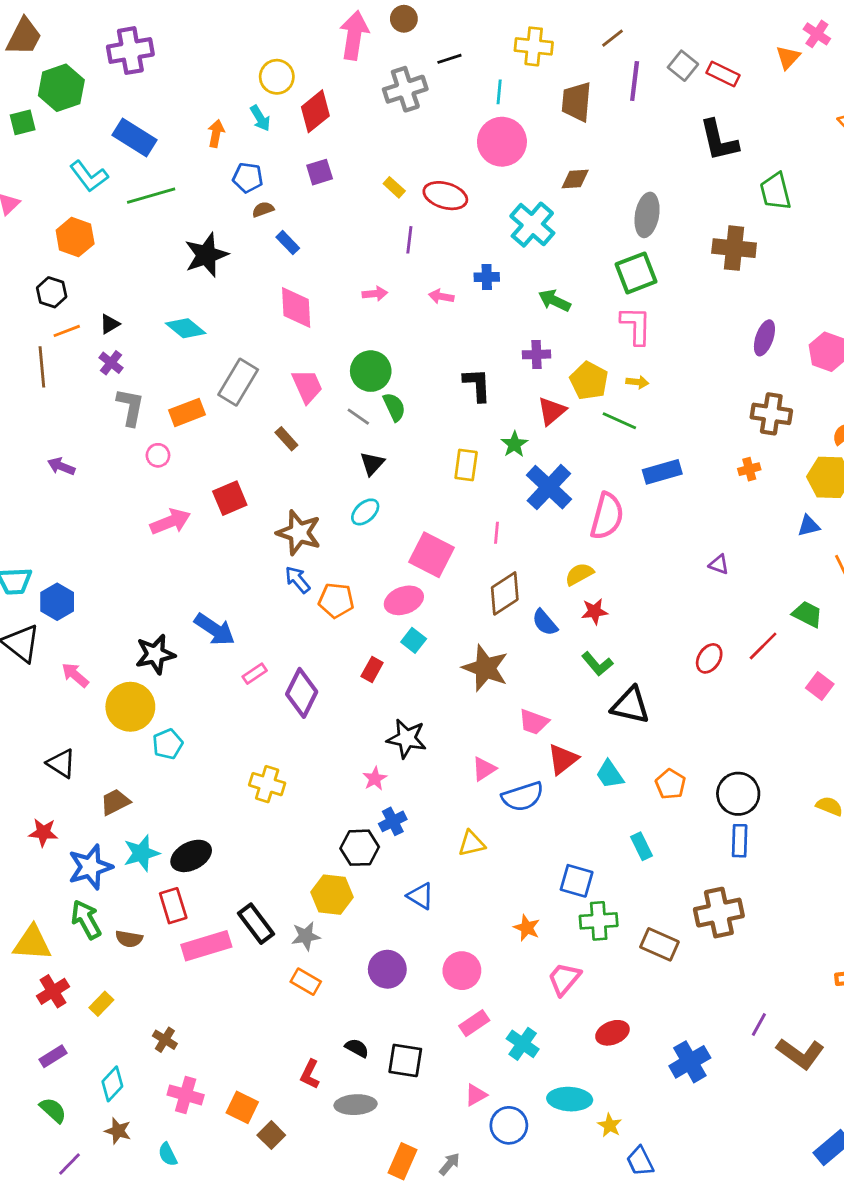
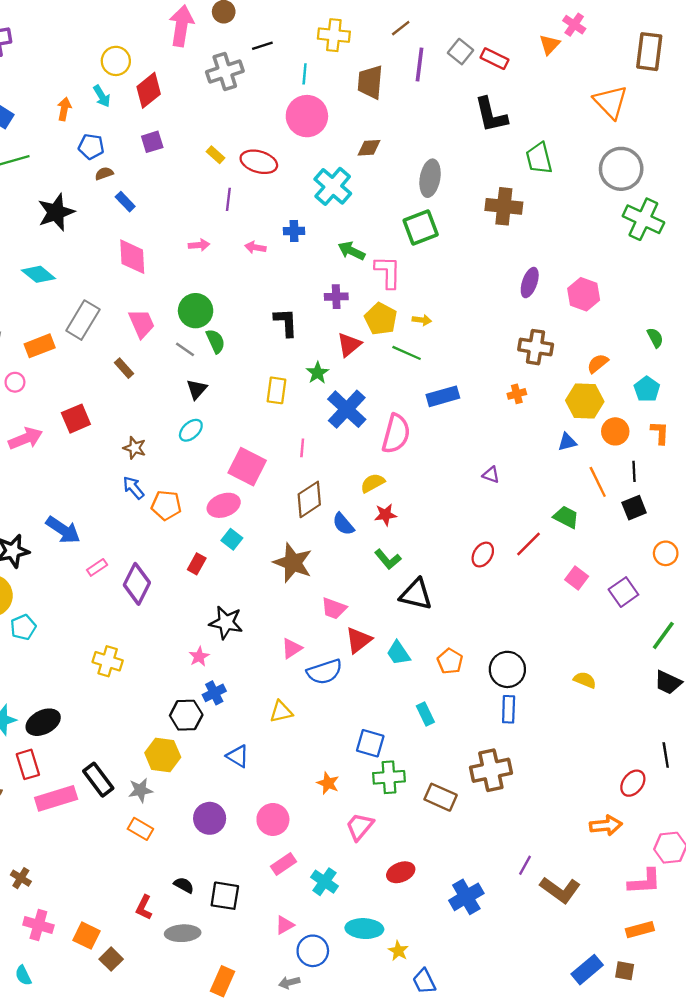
pink L-shape: (636, 325) -> (388, 272), moved
brown star: (299, 533) -> (135, 448), size x0.6
gray arrow: (449, 1164) -> (289, 982), moved, turned -144

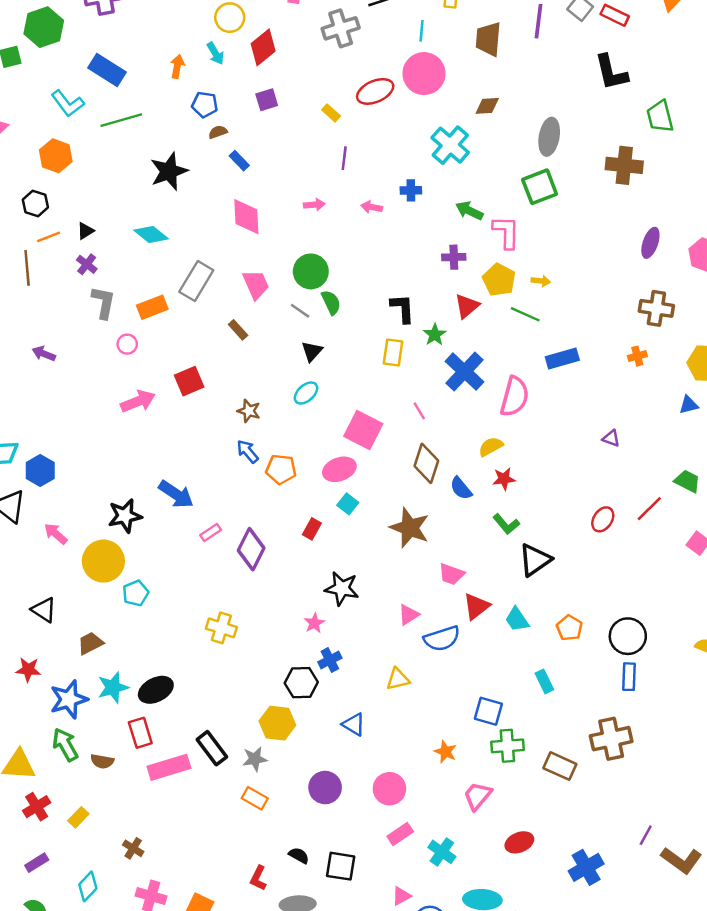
red ellipse: (259, 162) -> (375, 91), moved, turned -40
black L-shape: (286, 322) -> (403, 308), moved
pink line: (302, 448) -> (419, 411), turned -36
brown diamond: (309, 499) -> (426, 463), turned -39
black triangle: (416, 594) -> (535, 560), turned -48

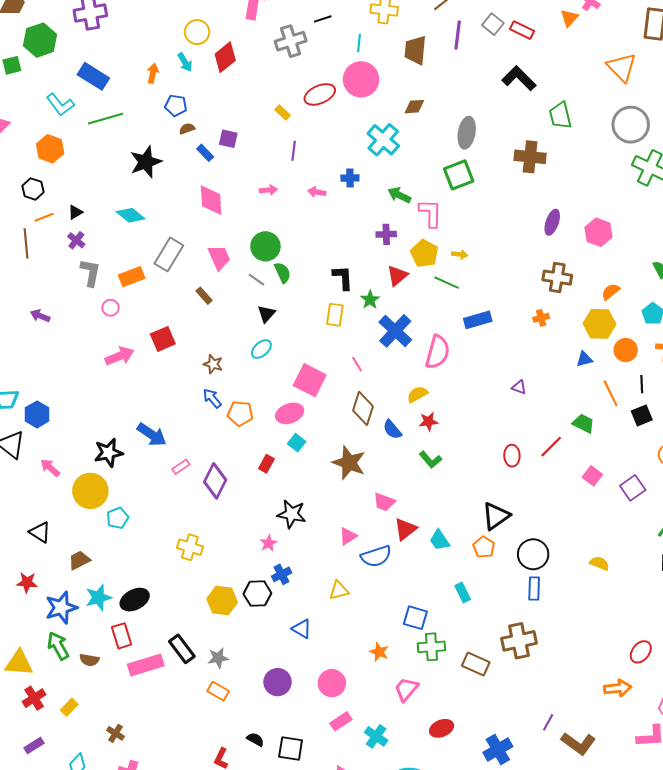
black L-shape: (611, 72) -> (519, 78), turned 148
purple square: (267, 100) -> (228, 139), moved, turned 30
red ellipse: (603, 519) -> (512, 456), turned -35
black triangle: (535, 560) -> (496, 516), moved
yellow hexagon: (277, 723) -> (222, 601), moved

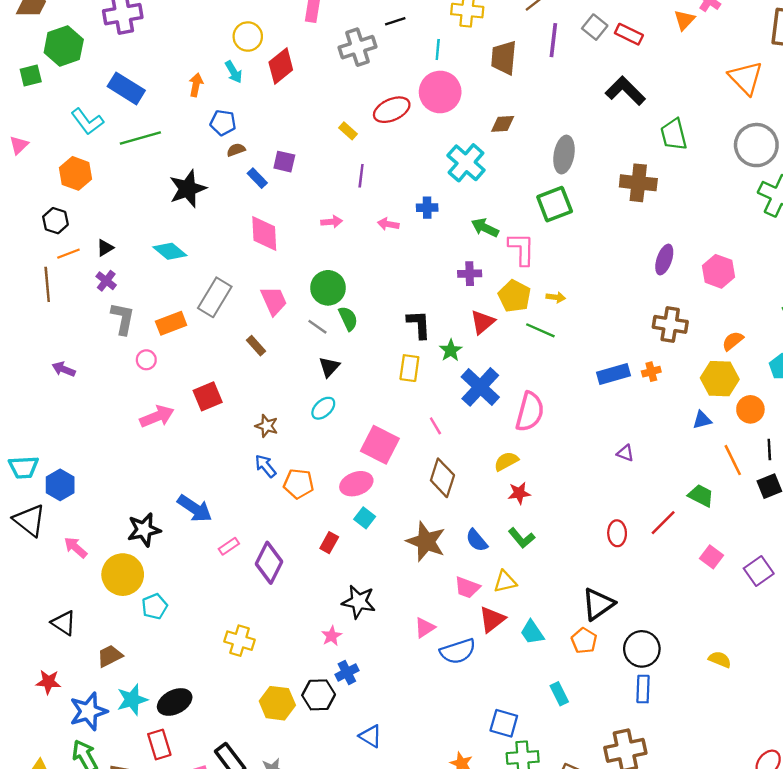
blue rectangle: (478, 320) -> (614, 374), moved
blue semicircle: (392, 430) -> (477, 540), moved
yellow triangle: (339, 591) -> (505, 582), moved

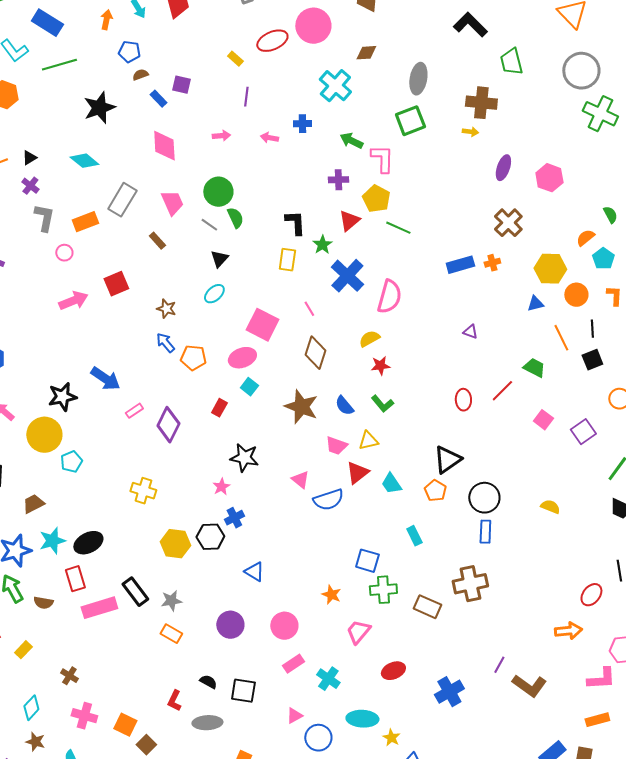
yellow arrow: (556, 297) -> (470, 132), moved
brown cross: (670, 324) -> (508, 223), turned 36
orange semicircle: (733, 341) -> (585, 238), moved
pink triangle: (425, 628) -> (300, 480), turned -48

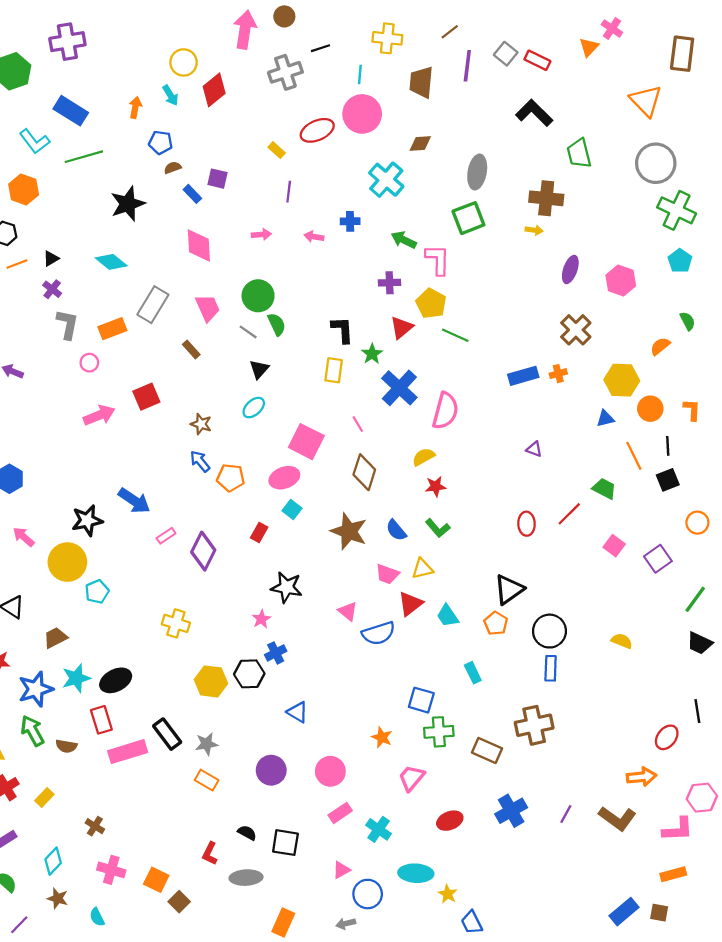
cyan pentagon: (603, 259) -> (680, 261), moved
brown L-shape: (529, 686) -> (617, 818), moved
blue cross: (449, 692) -> (511, 811), moved

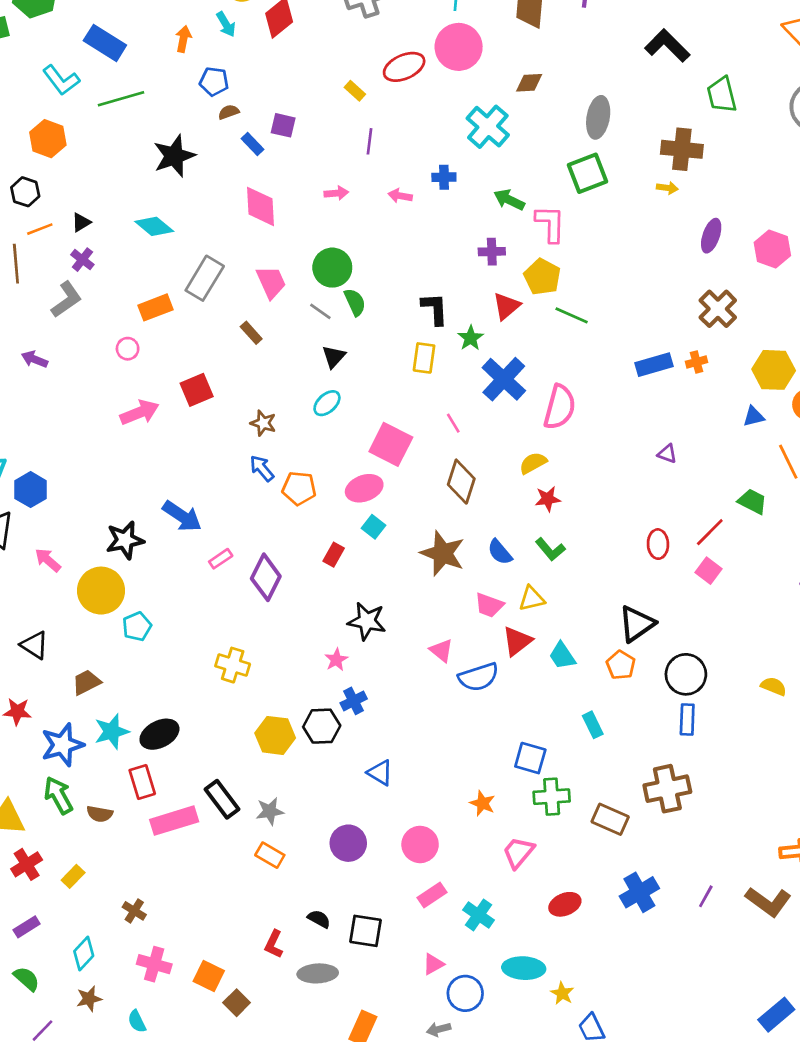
gray L-shape: (67, 324) -> (66, 299), moved, turned 44
pink square: (614, 546) -> (708, 571), moved
brown star: (58, 898) -> (89, 999), turned -30

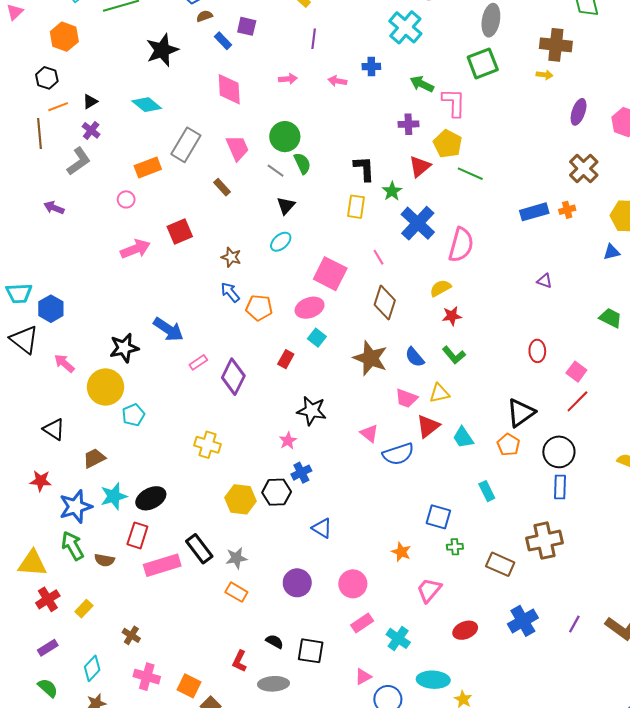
red line: (710, 532) -> (577, 401), moved
red rectangle: (142, 782) -> (137, 535), turned 35
green cross: (552, 797) -> (455, 547), size x0.6

